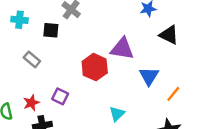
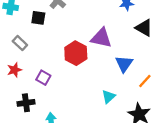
red star: (31, 103) -> (14, 70), moved
cyan triangle: (117, 114) -> (108, 97), moved

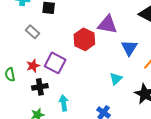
red star: (14, 70) -> (33, 66), moved
purple square: (43, 78) -> (55, 63), size x1.5

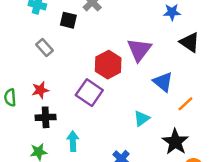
purple triangle: (108, 25) -> (139, 50), turned 50
blue triangle: (129, 48) -> (163, 82), turned -30
purple square: (55, 63) -> (89, 93), moved

